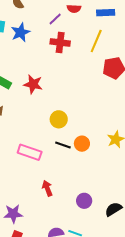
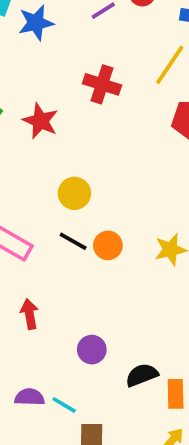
red cross: (60, 43) -> (102, 84), moved

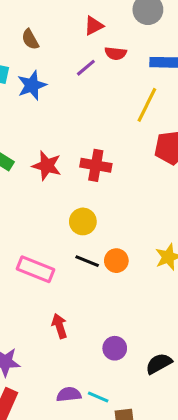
red cross: (102, 84) -> (96, 165), moved

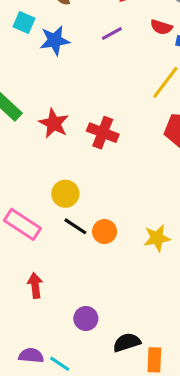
red semicircle: (116, 53) -> (161, 27), moved
yellow circle: (83, 221) -> (65, 194), moved

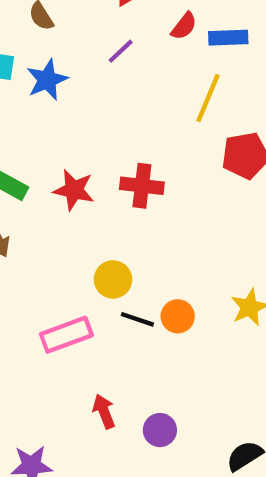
red semicircle: (161, 27) -> (184, 26), turned -55
pink rectangle: (22, 224) -> (66, 335), turned -39
purple circle: (86, 319) -> (160, 430), moved

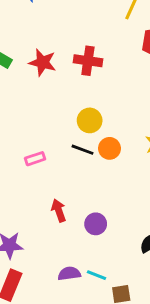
yellow circle: (113, 279) -> (90, 120), moved
pink rectangle: (66, 335) -> (35, 159), size x0.6

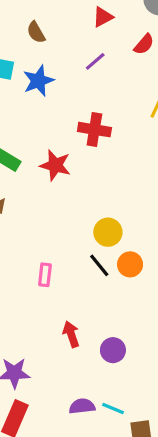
red cross: (88, 61) -> (94, 130), moved
black line: (83, 150) -> (99, 265), turned 30
pink rectangle: (35, 159) -> (45, 275), turned -66

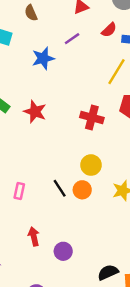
blue star: (38, 81) -> (43, 58), moved
red cross: (94, 130) -> (92, 117), moved
yellow circle: (108, 232) -> (91, 165), moved

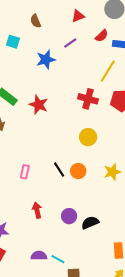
red cross: (92, 117) -> (88, 99), moved
yellow circle: (91, 165) -> (88, 137), moved
purple circle: (63, 251) -> (69, 216), moved
black semicircle: (108, 272) -> (90, 223), moved

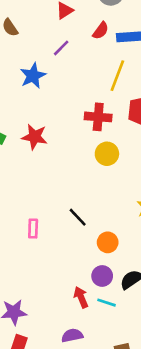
yellow circle: (88, 137) -> (107, 154), moved
orange circle: (78, 171) -> (108, 242), moved
red arrow: (37, 210) -> (81, 297), moved
cyan line: (58, 259) -> (106, 303), moved

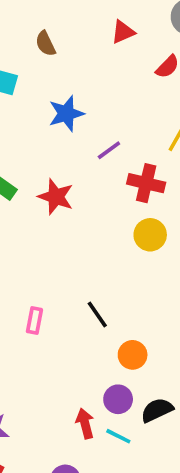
purple line: (61, 48) -> (109, 150), moved

